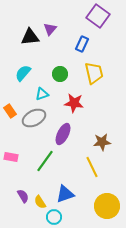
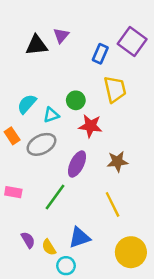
purple square: (98, 16) -> (132, 42), moved
cyan semicircle: (23, 73) -> (27, 104), moved
green circle: (60, 74) -> (76, 100), moved
brown star: (102, 142) -> (117, 162), moved

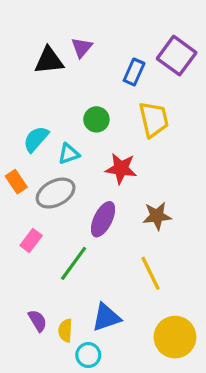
green circle: (76, 100) -> (96, 119), moved
pink rectangle: (13, 192) -> (31, 240), moved, turned -63
yellow semicircle: (49, 247) -> (65, 330), turned 35

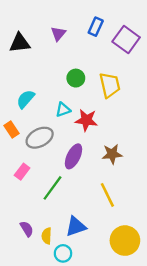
black triangle: (49, 61) -> (20, 43), moved
blue rectangle: (134, 72) -> (96, 27), moved
green circle: (96, 119) -> (76, 78), moved
cyan triangle: (69, 154) -> (63, 110), moved

